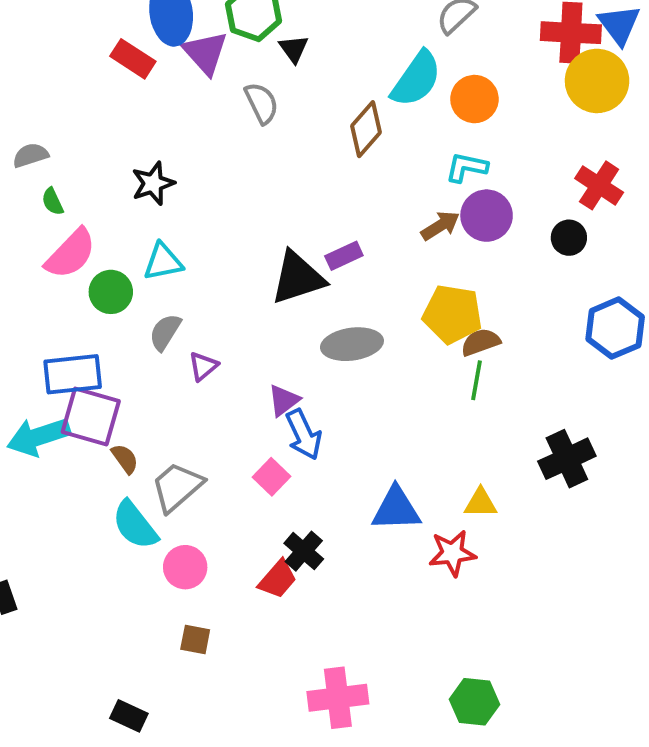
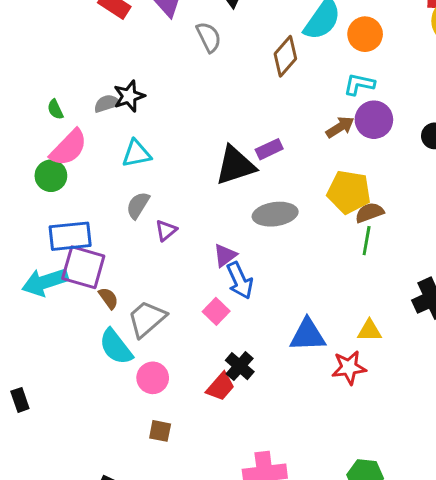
gray semicircle: (30, 155) -> (107, 103), moved
green circle: (111, 292) -> (51, 176), moved

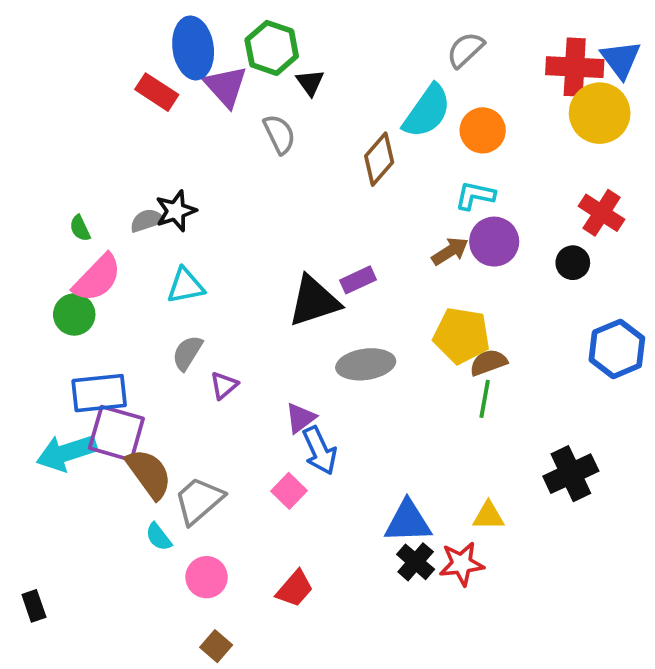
brown semicircle: (108, 298) -> (149, 474), size x1.8
cyan semicircle: (116, 347) -> (159, 537), size x0.6
black cross: (240, 366) -> (416, 562), moved
brown square: (160, 431) -> (216, 646), turned 30

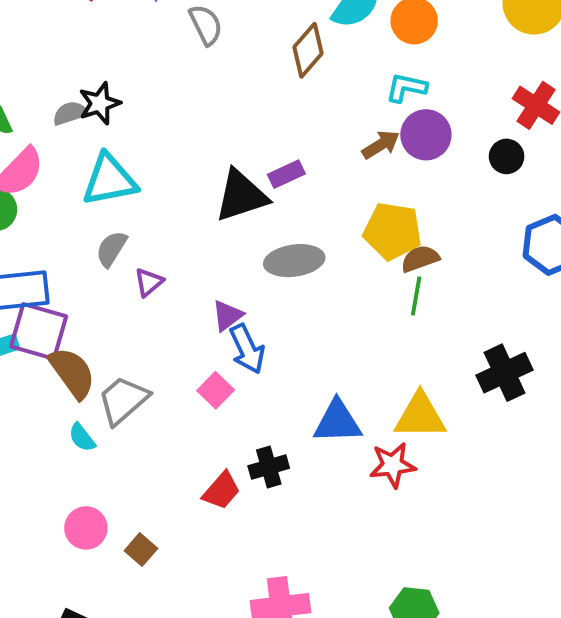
cyan triangle: (185, 286) -> (109, 180), size x1.4
yellow triangle: (488, 516) -> (420, 416), size x1.6
black cross: (416, 562) -> (269, 467), moved, turned 33
pink circle: (207, 577) -> (86, 528), moved

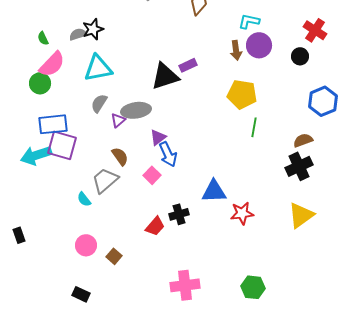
brown arrow: (381, 145) -> (236, 50), turned 114
brown semicircle: (420, 259) -> (303, 140), moved
gray ellipse: (294, 261) -> (136, 110), moved
brown semicircle: (72, 373) -> (120, 156), moved, size x0.7
yellow triangle: (420, 416) -> (301, 215), moved, turned -36

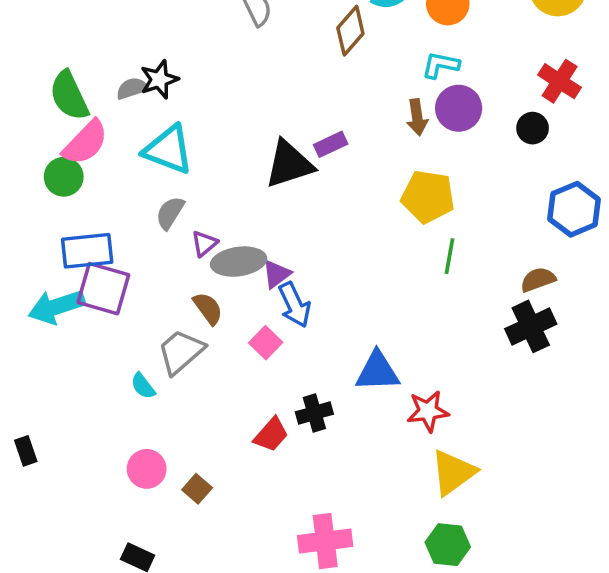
green semicircle: (43, 38) -> (69, 96), size x2.0
cyan triangle: (98, 68) -> (168, 150), turned 32
gray ellipse: (136, 110) -> (239, 262), moved
yellow triangle: (301, 215) -> (453, 473), moved

